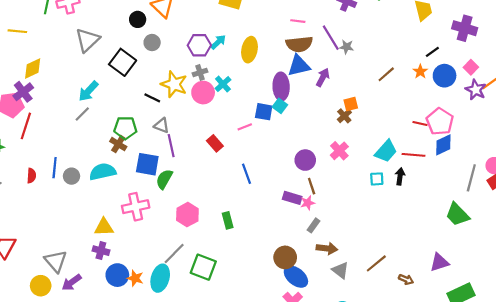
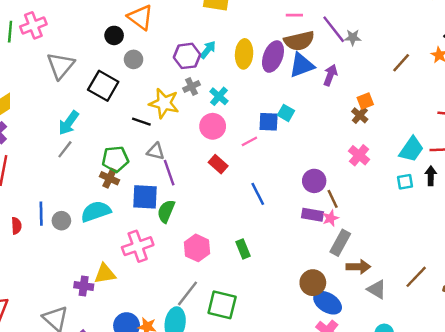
purple ellipse: (281, 86) -> (273, 57), moved, turned 30
pink circle: (203, 93) -> (213, 126), moved
purple circle: (305, 160) -> (314, 181), moved
gray rectangle: (313, 225) -> (340, 243), size x1.5
purple cross: (101, 251) -> (84, 286), moved

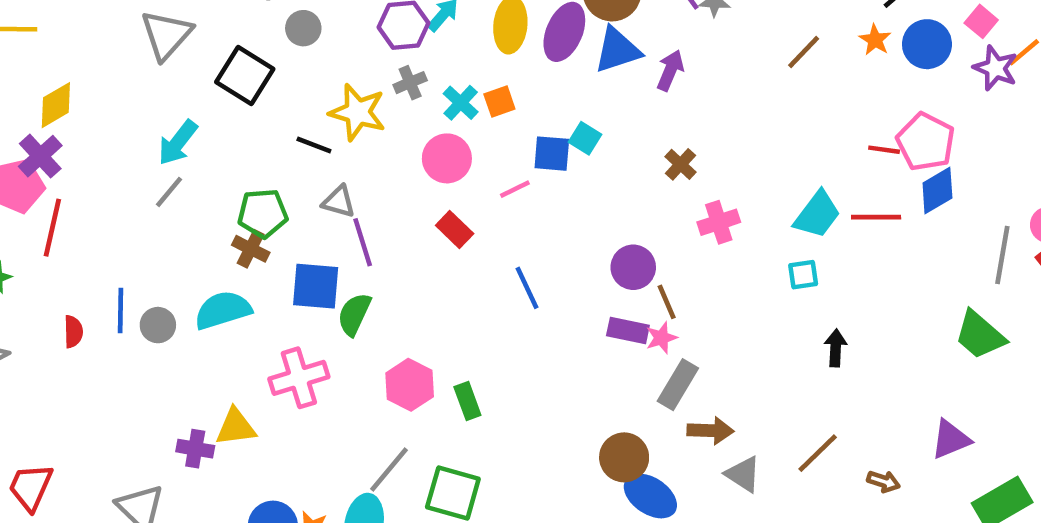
orange square: (365, 101) -> (499, 101), moved
brown cross: (360, 115) -> (681, 164), moved
pink cross: (359, 155) -> (719, 222), turned 30
black arrow: (431, 176) -> (836, 348), moved
green rectangle: (243, 249) -> (467, 401), moved

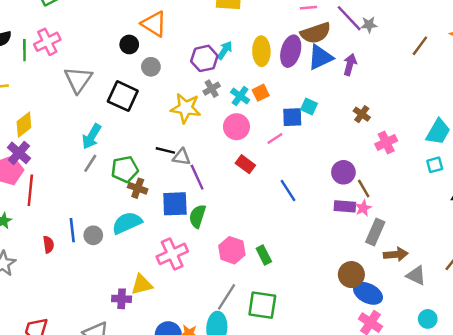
black line: (314, 145) -> (165, 150), moved
green pentagon: (263, 213) -> (125, 169), moved

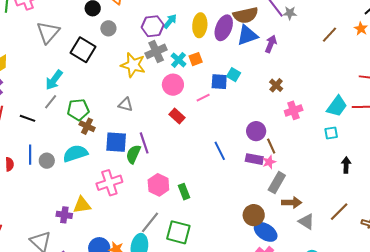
gray cross: (212, 89) -> (156, 51), size x1.5
black line: (165, 150) -> (27, 118), moved
purple line: (197, 177) -> (144, 143), moved
blue line: (288, 190) -> (220, 151), moved

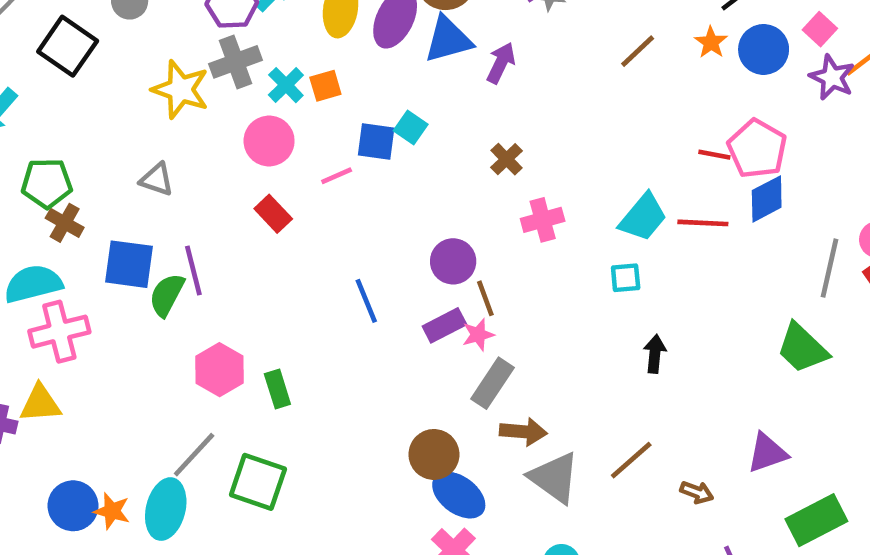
purple rectangle: (254, 159) -> (444, 325), turned -42
pink cross: (109, 183) -> (59, 332), moved
gray triangle: (306, 222) -> (554, 478), size x1.4

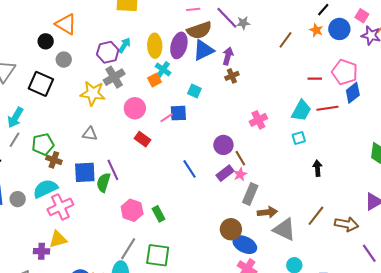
cyan cross: (286, 85) -> (163, 69), moved
blue square: (376, 142) -> (178, 113), moved
red line: (714, 155) -> (315, 79), moved
brown cross: (507, 159) -> (232, 76), moved, turned 32
brown arrow: (697, 492) -> (347, 224), size x1.6

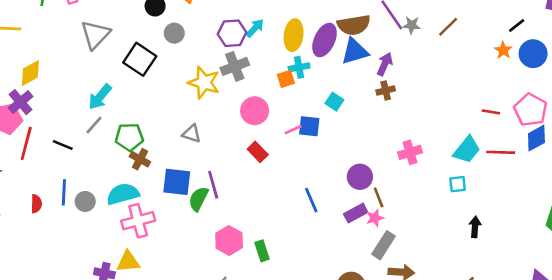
brown line: (286, 40) -> (448, 27), moved
cyan cross: (163, 69) -> (299, 67), turned 35

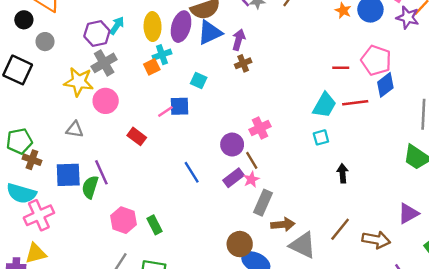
pink circle: (255, 111) -> (106, 101), moved
pink cross: (410, 152) -> (260, 128), moved
cyan semicircle: (123, 194) -> (21, 193), turned -140

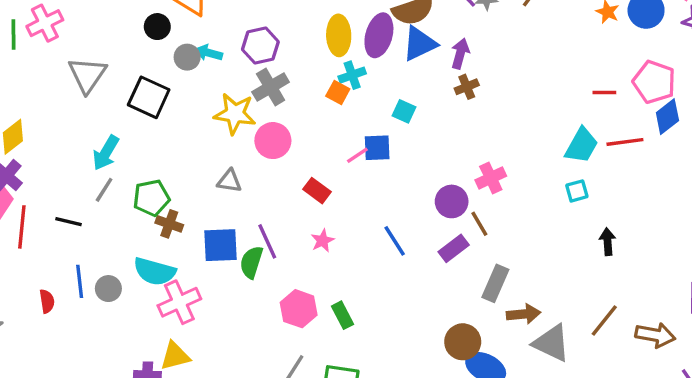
cyan arrow: (117, 26) -> (209, 53), moved, turned -108
orange square: (152, 67) -> (338, 92), turned -35
pink star: (251, 179) -> (323, 241), moved

